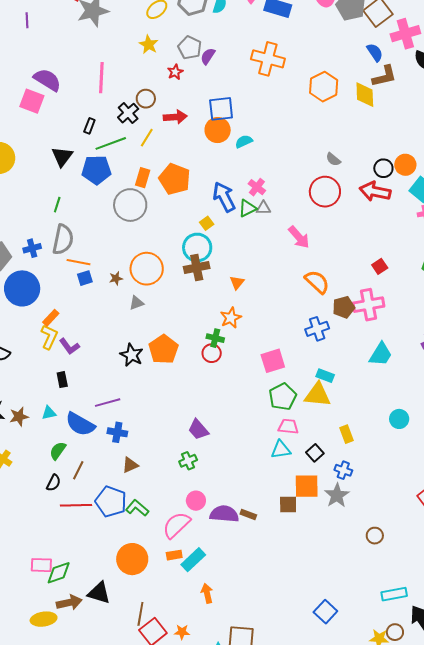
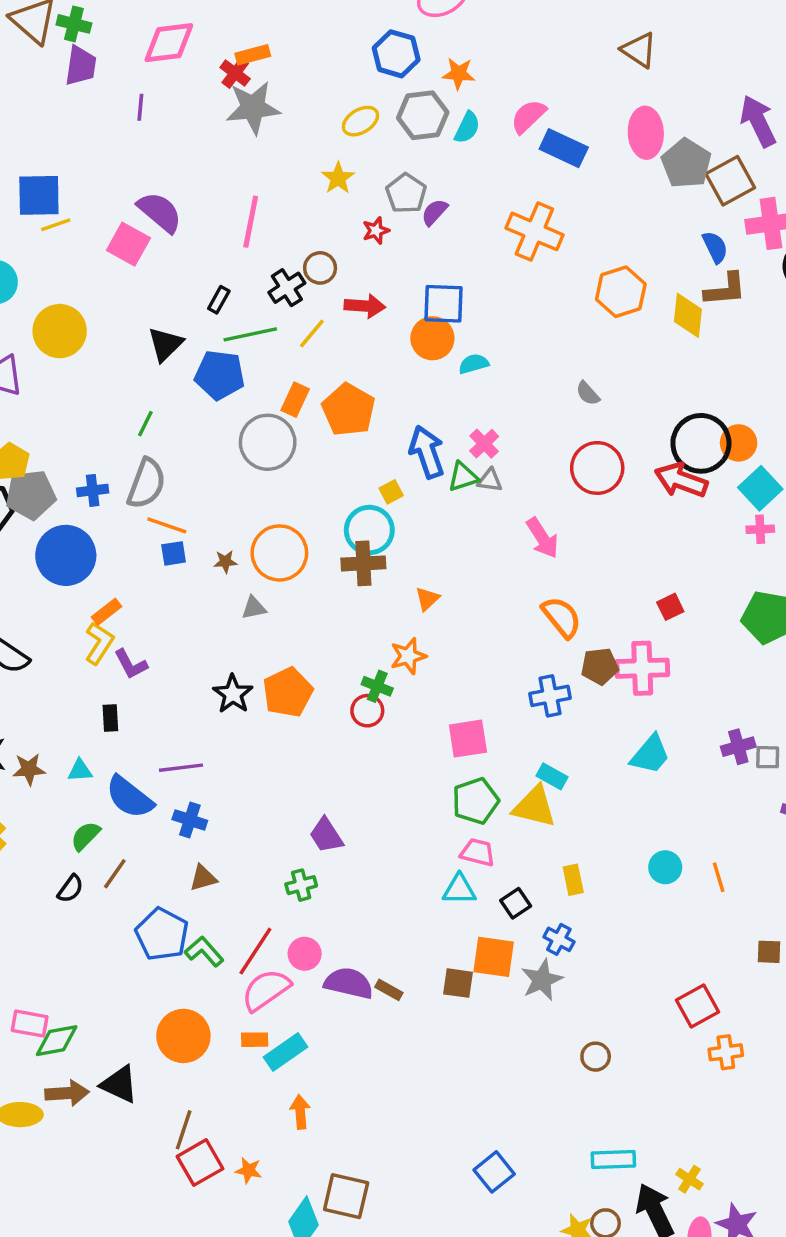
gray semicircle: (333, 159) -> (588, 393), moved
black circle: (383, 168) -> (701, 443), size x1.8
red line: (76, 505) -> (255, 951), moved, turned -64

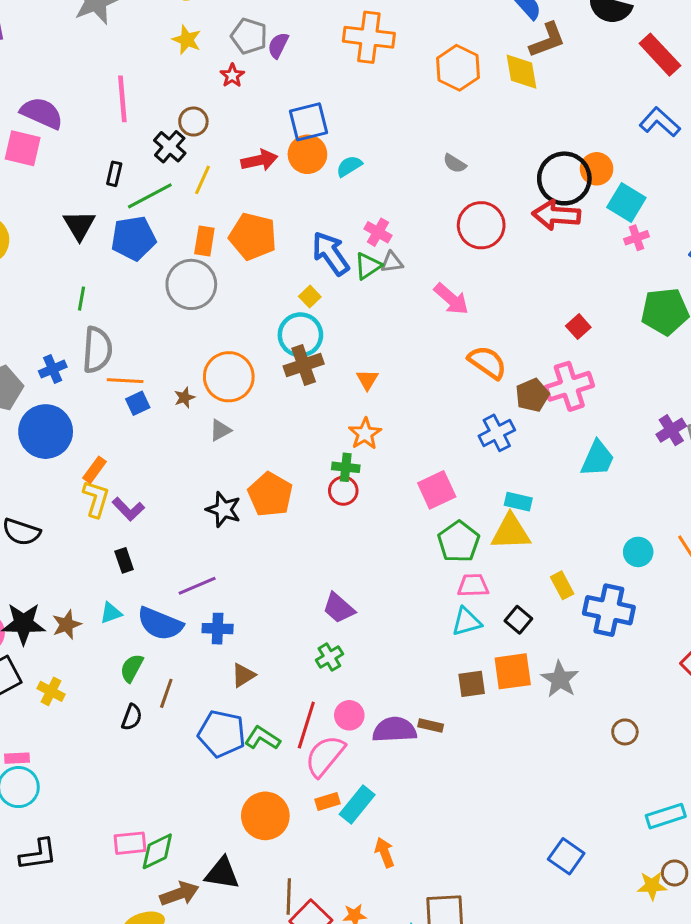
red arrow: (365, 306) -> (259, 160), moved
blue cross: (559, 939) -> (609, 610), moved, size x1.8
brown square: (458, 983) -> (472, 684), moved

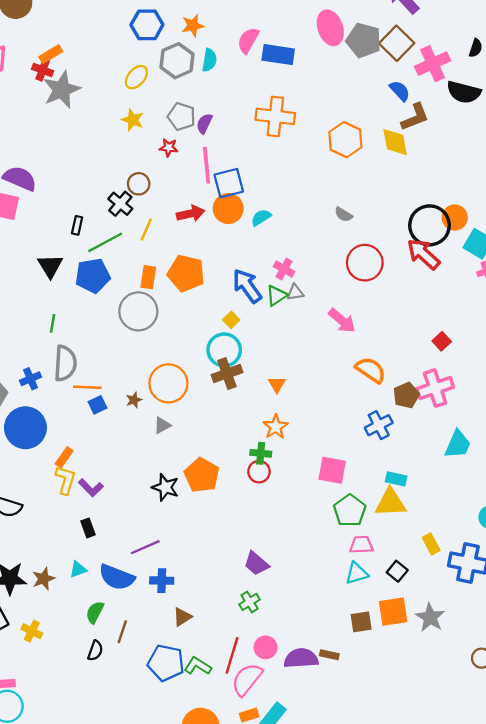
red star: (232, 76) -> (169, 148), turned -30
pink line: (122, 99) -> (207, 165), moved
red arrow: (556, 215) -> (423, 254), turned 39
pink square: (437, 490) -> (332, 470), turned 36

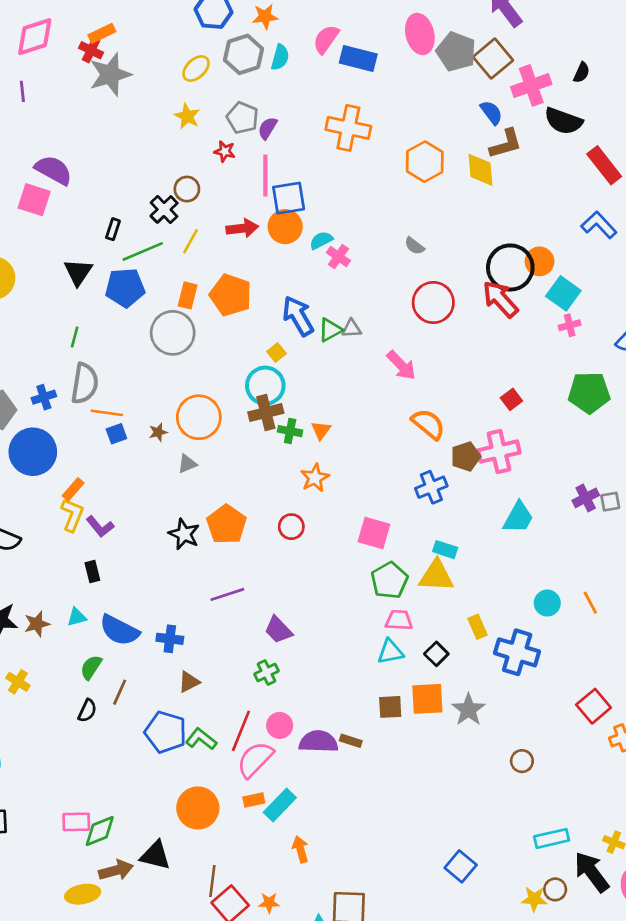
pink cross: (284, 269) -> (338, 257), moved
green cross: (261, 453) -> (290, 431), moved
purple line: (145, 547) -> (227, 594), moved

